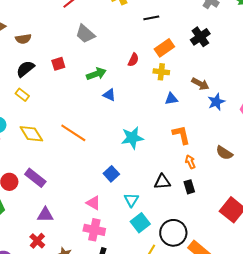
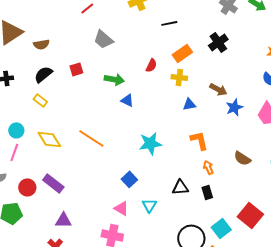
green arrow: (96, 74) -> (114, 79), turned 30
pink triangle: (93, 203) -> (121, 208), moved
cyan square: (140, 223) -> (221, 228), moved

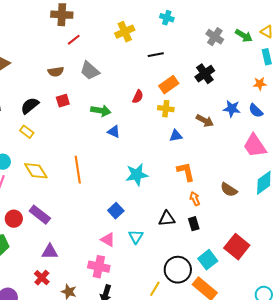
brown semicircle: (41, 44) -> (56, 72), moved
blue star: (234, 107) -> (232, 109), moved, turned 30
orange line: (91, 138) -> (78, 170), turned 48

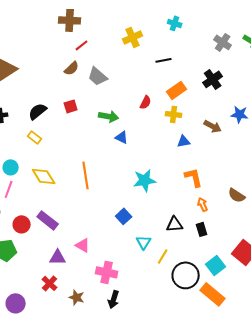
brown semicircle: (56, 72) -> (72, 68), moved, turned -35
pink triangle: (108, 240) -> (83, 245), moved
yellow line: (155, 289) -> (163, 256), moved

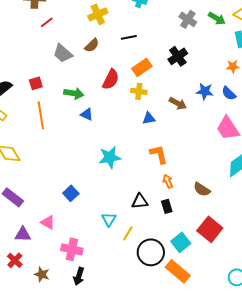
brown semicircle: (72, 68) -> (92, 45), moved
red semicircle: (146, 102) -> (111, 79), size x1.5
orange line: (86, 175) -> (41, 115), moved
brown semicircle: (237, 195) -> (202, 189), moved
blue square: (124, 216) -> (71, 193), moved

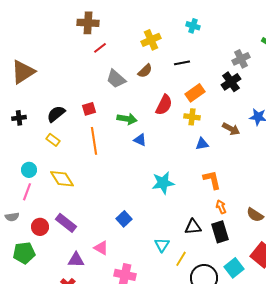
gray cross: (188, 19) -> (241, 59), moved, turned 30
black rectangle: (167, 206) -> (220, 232), size x1.5

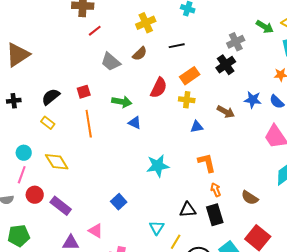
red circle: (40, 227) -> (35, 195), moved

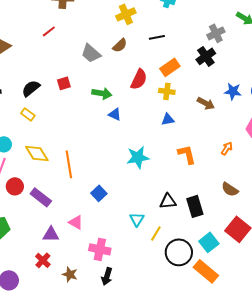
red line: (95, 31) -> (49, 31), moved
orange line: (89, 124) -> (69, 164), moved
blue triangle: (197, 127) -> (168, 119), moved
orange arrow: (216, 190) -> (227, 148), moved, turned 56

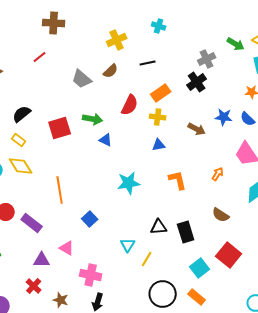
red square: (64, 83) -> (60, 128), moved, size x1.6
yellow diamond: (37, 153) -> (21, 166), moved
black circle: (179, 252) -> (163, 294), moved
orange rectangle: (206, 271) -> (197, 297), size x0.7

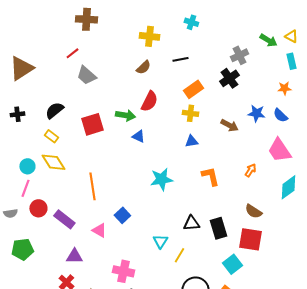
yellow cross: (117, 40) -> (149, 36), turned 30
gray trapezoid: (82, 79) -> (86, 75), moved
red semicircle: (130, 105) -> (149, 101), moved
pink triangle: (67, 248) -> (99, 230), moved
red square: (229, 255) -> (250, 239), moved, turned -30

